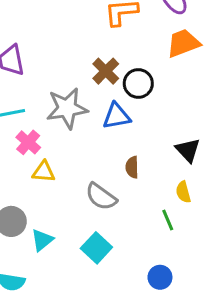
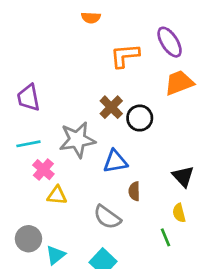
blue triangle: (117, 116) -> (115, 161), moved

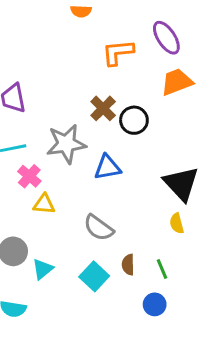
black triangle: (183, 176) -> (181, 184), size x1.5
brown semicircle: (134, 191) -> (128, 265), moved
green line: (165, 237) -> (162, 269), moved

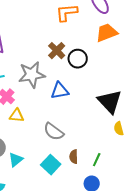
yellow semicircle: (177, 223) -> (119, 129), moved
green line: (162, 269) -> (97, 160), turned 48

